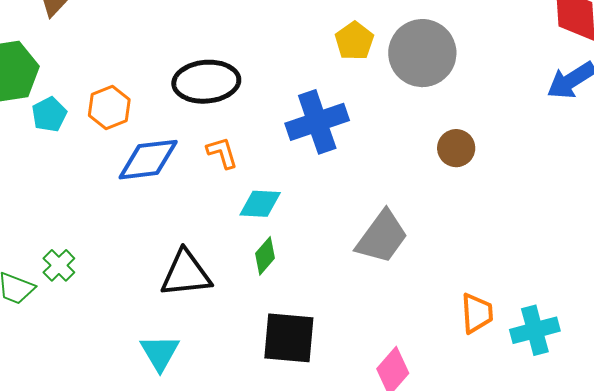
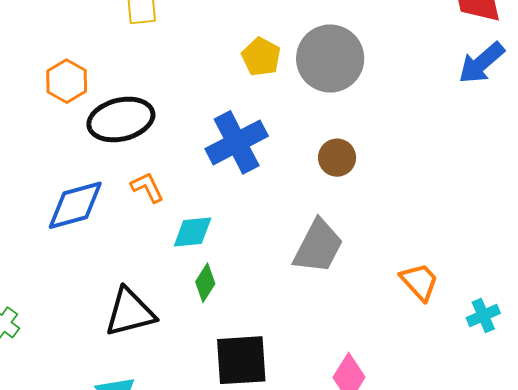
orange hexagon: (109, 108) -> (67, 81), moved
brown circle: (456, 148) -> (337, 158), moved
orange trapezoid: (477, 313) -> (420, 282), moved, turned -30
cyan cross: (535, 330) -> (483, 315), size x0.7

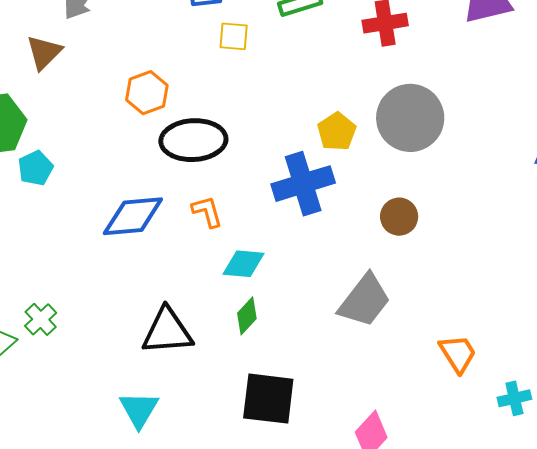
yellow pentagon: (261, 57) -> (337, 132), moved

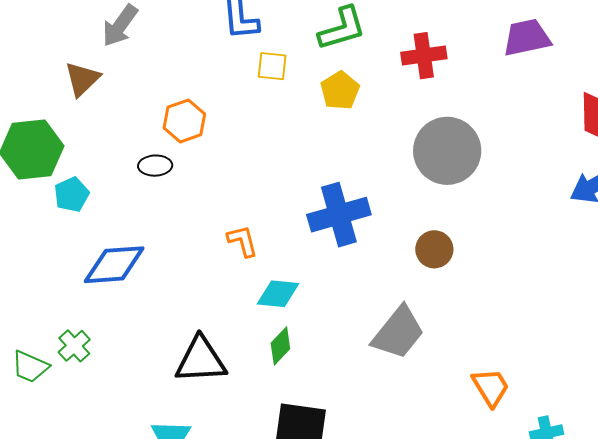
yellow pentagon: (337, 132) -> (340, 91), moved
black ellipse: (193, 140) -> (155, 166), moved, size x0.5
blue diamond: (133, 216) -> (114, 265), moved

